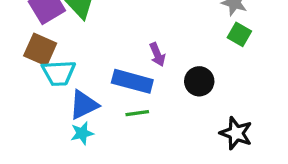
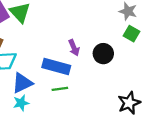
black circle: (199, 81) -> (103, 54), moved
black star: (236, 133) -> (129, 103), turned 30

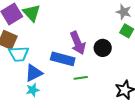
purple arrow: (74, 48) -> (78, 43), size x1.6
green line: (60, 89) -> (81, 78), moved

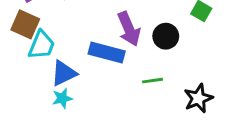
cyan trapezoid: (19, 54) -> (42, 45), turned -65
green line: (81, 78) -> (152, 81), moved

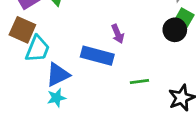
purple arrow: (129, 29) -> (118, 34), size x0.6
black circle: (166, 36) -> (175, 30), moved

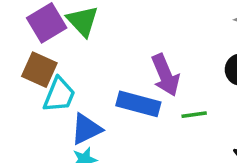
purple arrow: (118, 34) -> (165, 75), size x1.6
green line: (139, 81) -> (194, 115), moved

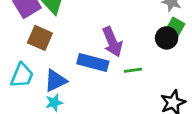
brown square: (39, 70) -> (40, 38), moved
cyan trapezoid: (59, 95) -> (22, 75), moved

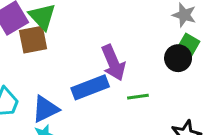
brown square: (40, 38) -> (33, 40), moved, turned -35
blue rectangle: (93, 62) -> (90, 87), turned -36

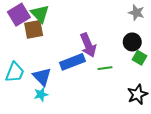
green square: (189, 44) -> (140, 58), moved
blue triangle: (45, 109) -> (42, 77), turned -48

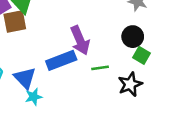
cyan star: (41, 94) -> (34, 97), moved
black star: (137, 94) -> (130, 84), moved

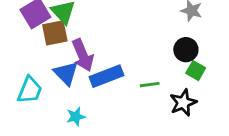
purple arrow: (80, 40) -> (83, 55), moved
blue triangle: (25, 78) -> (66, 73), moved

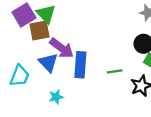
purple arrow: (83, 55) -> (62, 48), turned -30
blue rectangle: (106, 76) -> (80, 65), turned -65

